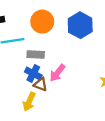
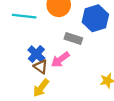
gray rectangle: (36, 55) -> (73, 39), moved
yellow arrow: (29, 102) -> (41, 88), moved

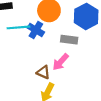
blue cross: (36, 54) -> (36, 30), moved

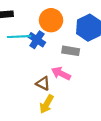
pink arrow: (61, 62) -> (61, 73), turned 72

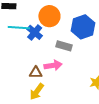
pink arrow: (61, 73) -> (53, 65), turned 138
brown triangle: (43, 83) -> (36, 73), turned -32

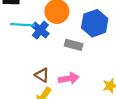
pink arrow: (53, 65) -> (69, 78), moved
brown triangle: (36, 73) -> (42, 75), turned 32

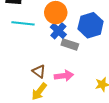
blue cross: (40, 30) -> (58, 31), moved

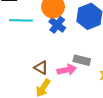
gray rectangle: (70, 45) -> (82, 60), moved

